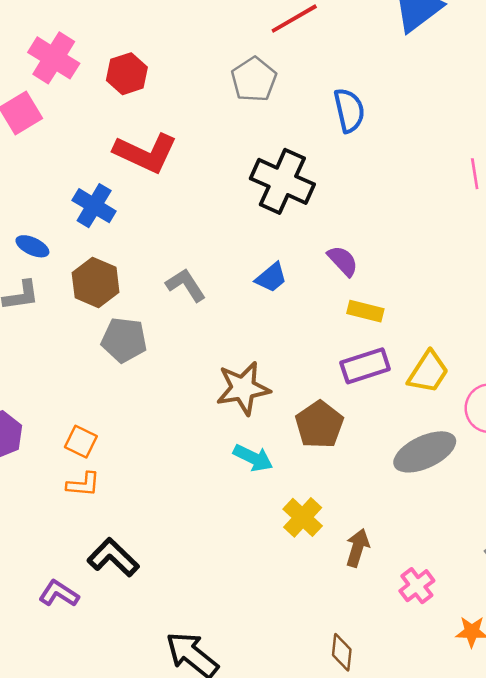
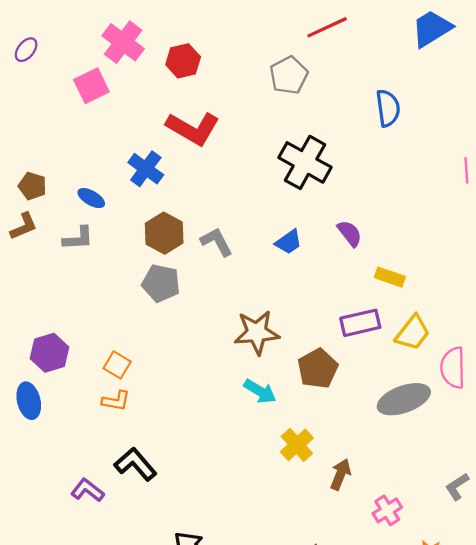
blue semicircle: (349, 110) -> (388, 108), moved
brown hexagon: (96, 282) -> (164, 233), moved
yellow rectangle: (365, 311) -> (390, 277), moved

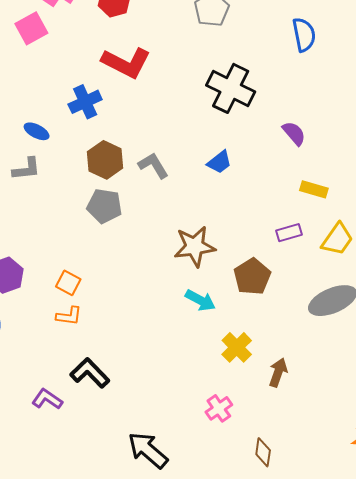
blue cross: (146, 169) -> (85, 102), turned 32
purple semicircle: (350, 233) -> (294, 133), moved
purple rectangle: (360, 323) -> (289, 233), size x0.7
pink cross: (387, 510) -> (219, 408), moved

